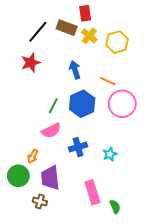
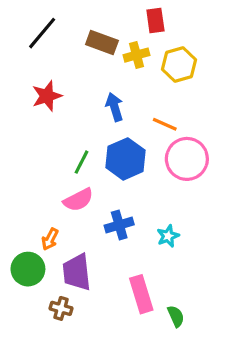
red rectangle: (85, 13) -> (155, 20), moved
black line: (38, 32) -> (42, 33), moved
yellow cross: (89, 36) -> (137, 55), turned 35

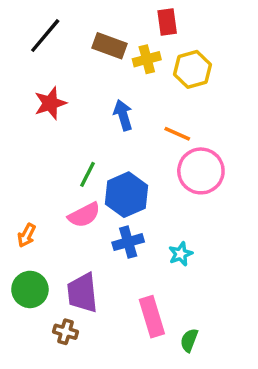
blue hexagon: (126, 159) -> (126, 195), moved
orange arrow: (50, 239) -> (27, 235), moved
green semicircle: (176, 316) -> (189, 340), turned -135

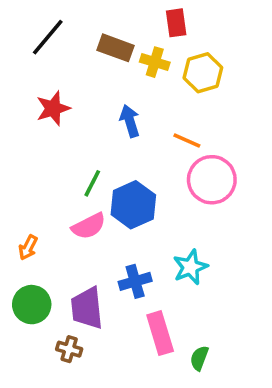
yellow cross: (147, 59) -> (155, 62), turned 32
blue cross: (128, 242) -> (135, 281), moved
cyan star: (181, 254) -> (190, 267), size x1.4

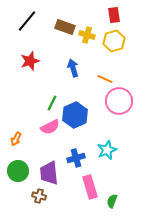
red rectangle: (176, 23) -> (114, 15), moved

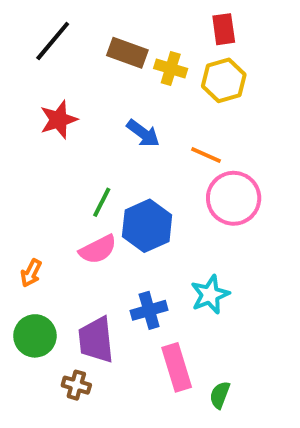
blue arrow: (73, 68) -> (143, 133), turned 144

